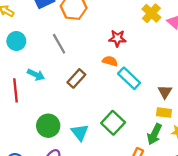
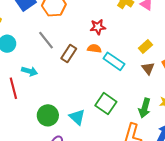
brown rectangle: (76, 78) -> (69, 54), moved
yellow rectangle: (164, 113) -> (145, 47), moved, turned -40

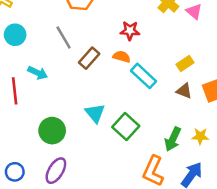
brown triangle: (148, 68) -> (184, 91), turned -40
cyan triangle: (77, 117) -> (95, 113), moved

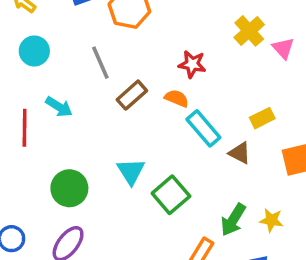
brown triangle: (184, 91) -> (240, 153), moved

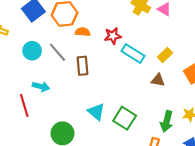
cyan circle: (34, 51) -> (32, 51), moved
brown rectangle: (132, 95) -> (82, 66), turned -36
orange semicircle: (177, 98) -> (83, 32), moved
cyan rectangle: (203, 128) -> (133, 53), moved

